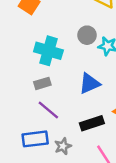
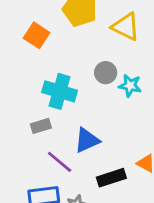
gray rectangle: (42, 83) -> (41, 126), moved
blue triangle: (89, 83) -> (87, 140), moved

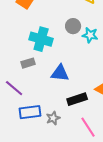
blue triangle: (87, 140) -> (60, 73), turned 30
purple line: (60, 162) -> (14, 88), moved

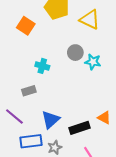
cyan cross: (41, 39) -> (42, 66), size x0.6
blue triangle: (60, 73) -> (51, 120), moved, turned -48

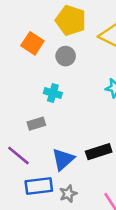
gray circle: (75, 53) -> (66, 56), moved
black rectangle: (79, 128) -> (99, 152), moved

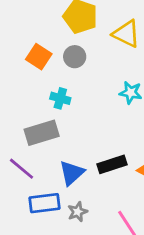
orange square: (32, 43) -> (39, 57), moved
gray rectangle: (36, 124) -> (42, 133), size x1.6

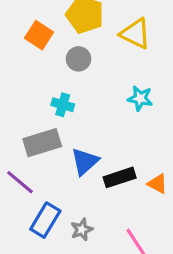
orange square: (39, 57) -> (39, 35), moved
blue triangle: (72, 173) -> (85, 162), moved
blue rectangle: (45, 203) -> (45, 220), turned -52

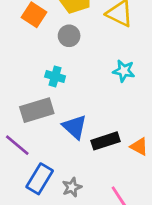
blue triangle: (85, 162) -> (75, 127), turned -36

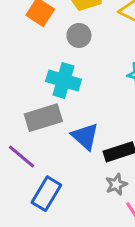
cyan cross: (55, 76) -> (63, 80), size x1.5
gray star: (72, 187) -> (116, 184), moved

